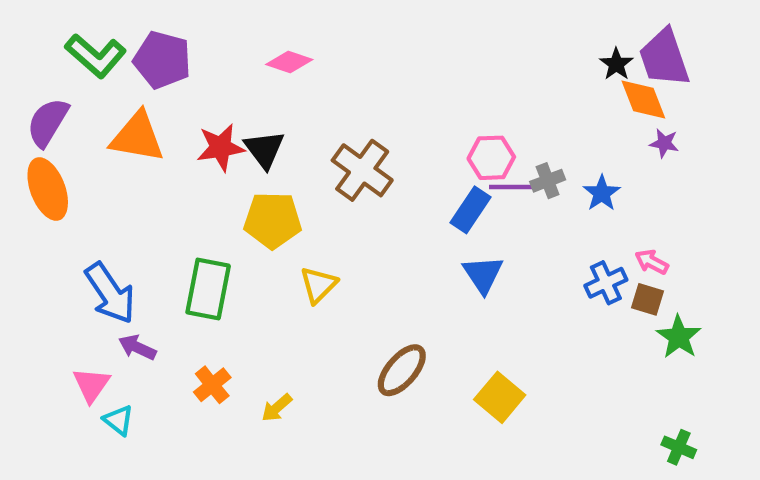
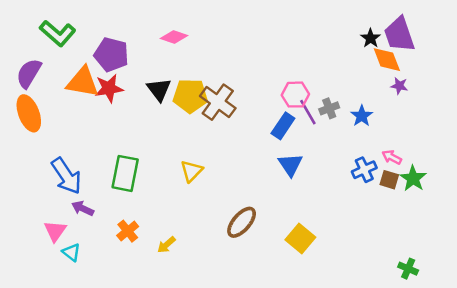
purple pentagon: (162, 60) -> (111, 55), moved
red star: (221, 147) -> (109, 88), moved
purple line: (512, 187) -> (308, 112), turned 60
yellow pentagon: (273, 220) -> (190, 96), moved
green star: (679, 337) -> (413, 178), moved

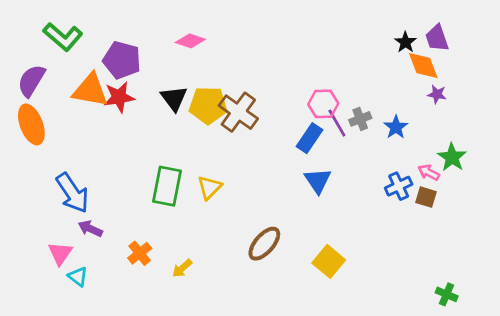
purple trapezoid: (399, 35) -> (437, 38), size x0.7
green rectangle: (125, 173) -> (167, 186), moved
green star: (413, 178) -> (452, 157), moved

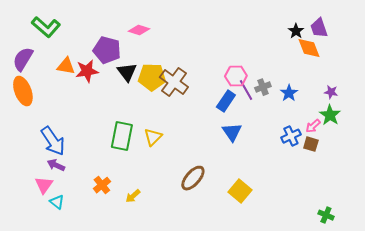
purple pentagon: (122, 60) -> (107, 50), moved
orange triangle: (90, 90) -> (66, 66), size x0.7
purple star: (437, 94) -> (331, 92), moved
pink arrow: (429, 172) -> (313, 126), turned -70
purple arrow: (90, 229) -> (56, 165), moved

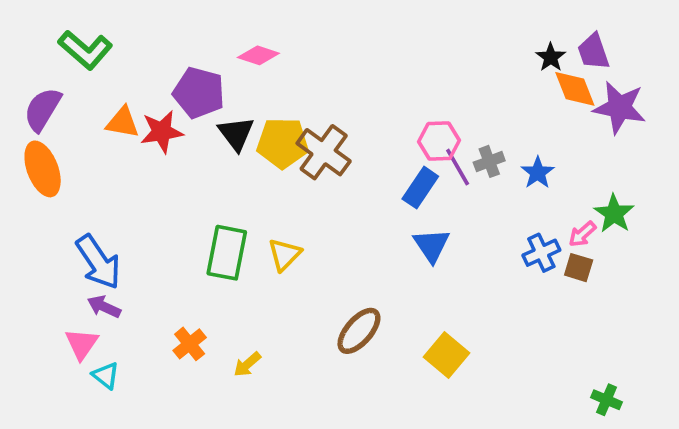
purple star: (331, 92) -> (620, 108), moved, size x2.0

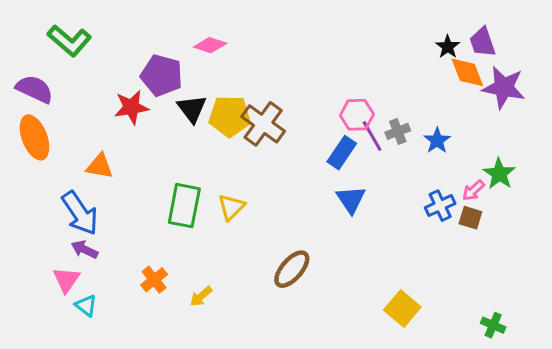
purple semicircle: (43, 109) -> (35, 89), turned 84
orange triangle: (123, 122) -> (100, 166), moved
yellow square: (446, 355) -> (402, 308), moved

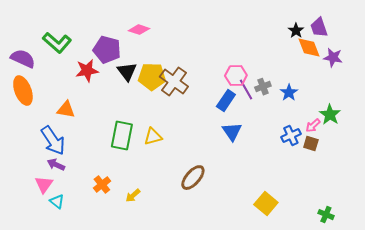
green L-shape: (69, 41) -> (57, 43), moved
purple star: (504, 88) -> (333, 58), size x0.7
yellow triangle: (231, 207) -> (153, 137), turned 30

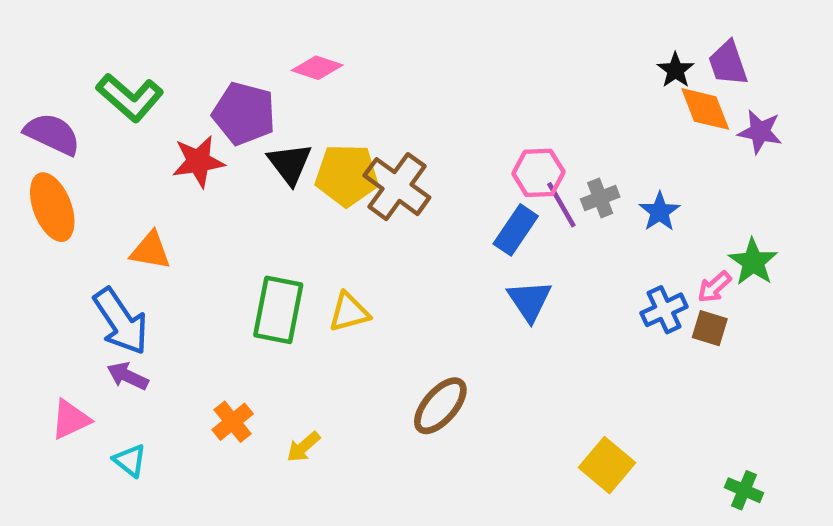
pink triangle: (44, 185) -> (70, 419), moved, turned 30

